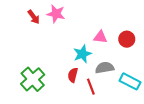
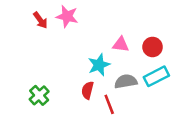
green cross: (33, 79) -> (39, 95), size x0.7
cyan rectangle: (130, 81) -> (156, 76), moved, turned -54

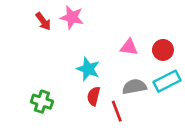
cyan star: (99, 65) -> (88, 69), moved, turned -30
green cross: (39, 95) -> (42, 102), turned -30

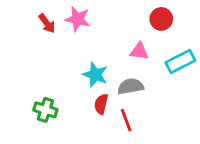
red circle: (163, 50) -> (161, 19), moved
cyan rectangle: (167, 81) -> (180, 61), moved
gray semicircle: (134, 87) -> (131, 86), moved

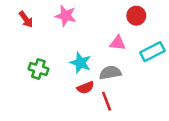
red arrow: (47, 23) -> (26, 19), moved
red semicircle: (101, 104) -> (85, 88), turned -126
green cross: (45, 110) -> (38, 69), moved

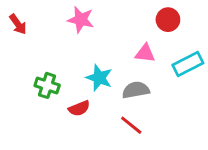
red arrow: (26, 19) -> (18, 24), moved
red semicircle: (85, 88) -> (79, 108), moved
red line: (107, 101) -> (131, 125), turned -30

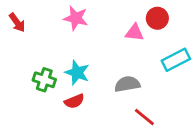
pink triangle: (145, 53) -> (134, 33), moved
cyan star: (99, 78) -> (77, 73), moved
red line: (131, 125) -> (144, 117), moved

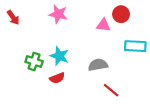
cyan rectangle: (176, 60) -> (135, 46), turned 30

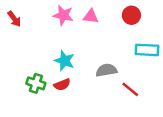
pink triangle: (103, 25) -> (91, 16), moved
green cross: (34, 62) -> (36, 83), moved
red line: (111, 90) -> (130, 89), moved

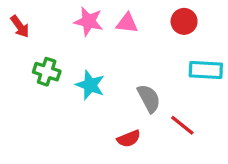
gray semicircle: (106, 70) -> (149, 98), turned 72
green cross: (36, 83) -> (47, 72), moved
red semicircle: (62, 85) -> (129, 139), moved

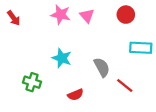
pink triangle: (127, 23) -> (87, 16), turned 42
green cross: (47, 72) -> (32, 82), moved
red semicircle: (129, 139) -> (75, 95), moved

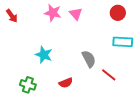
red circle: (126, 15) -> (118, 13), moved
cyan star: (62, 58) -> (44, 55), moved
green cross: (32, 82) -> (28, 85), moved

